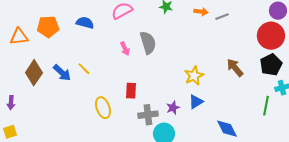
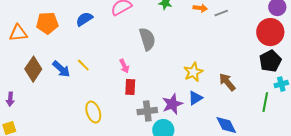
blue semicircle: (85, 23) -> (84, 19), turned -48
pink arrow: (125, 49) -> (124, 66), moved
brown arrow: (235, 68) -> (227, 82), moved
yellow ellipse: (103, 108) -> (93, 112), moved
purple star: (173, 108) -> (172, 104), size x1.5

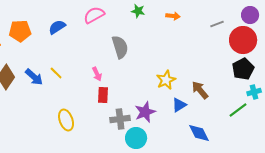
gray line: (221, 13) -> (217, 24), moved
blue triangle: (195, 98) -> (179, 105), moved
green line: (265, 102) -> (238, 110), turned 42

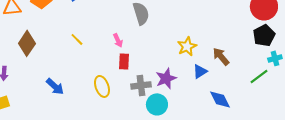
blue arrow: (34, 77) -> (55, 86), moved
yellow ellipse: (66, 120) -> (102, 86), moved

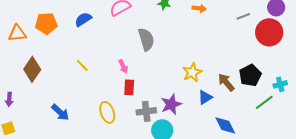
black pentagon: (264, 35) -> (250, 75), moved

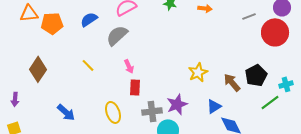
orange triangle: (17, 33) -> (29, 13), moved
gray semicircle: (146, 39) -> (117, 35), moved, turned -115
blue triangle: (205, 97) -> (214, 106), moved

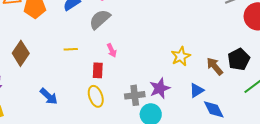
yellow line: (88, 65) -> (71, 49), turned -48
red rectangle: (135, 87) -> (98, 70), moved

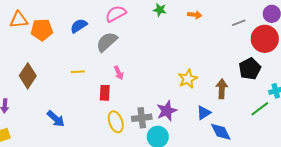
black pentagon: (239, 59) -> (250, 69), moved
brown arrow: (215, 66) -> (222, 89), turned 42
yellow ellipse: (96, 96) -> (116, 122), moved

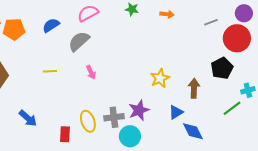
red rectangle: (105, 93) -> (65, 134), moved

